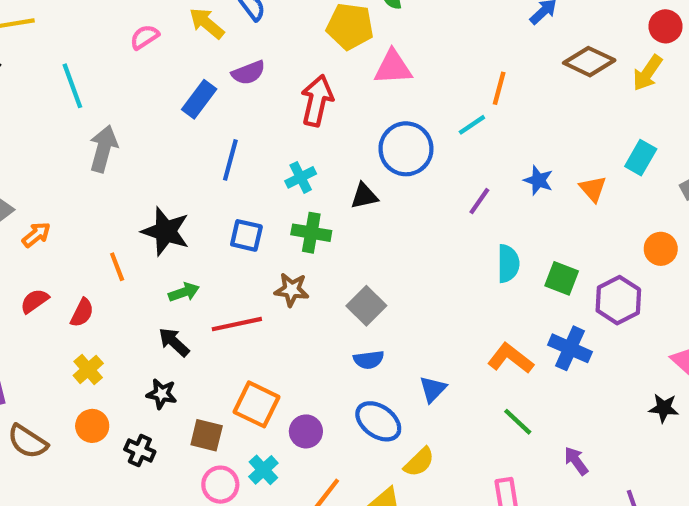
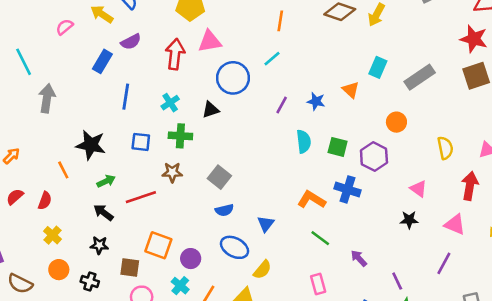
pink triangle: (393, 67) -> (210, 41), moved
orange line: (499, 88) -> (280, 21), moved
blue star: (538, 180) -> (316, 101), moved
cyan cross: (263, 470) -> (180, 286), moved

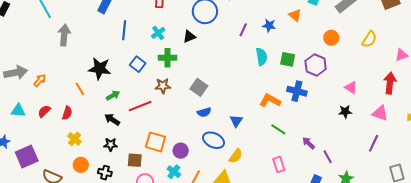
blue square: (141, 142) -> (138, 64), turned 35
yellow semicircle: (445, 148) -> (369, 39), moved, turned 48
purple line: (397, 281) -> (328, 157), moved

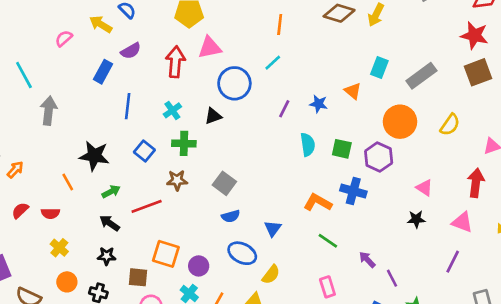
orange circle: (331, 38) -> (400, 122), size x1.6
red semicircle: (67, 113) -> (50, 213), turned 72

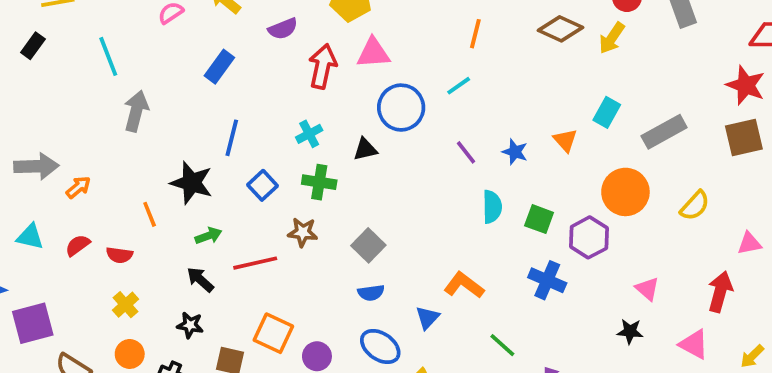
purple semicircle: (131, 51) -> (283, 29), moved
blue line: (128, 106) -> (232, 138), moved
purple line: (284, 109) -> (466, 152), turned -72
orange L-shape: (318, 203) -> (464, 285), moved

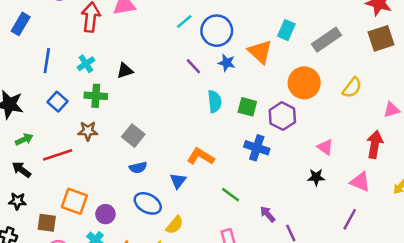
blue circle: (401, 108) -> (217, 31), moved
blue line: (232, 138) -> (47, 61), moved
orange triangle: (565, 140) -> (260, 52), size x1.5

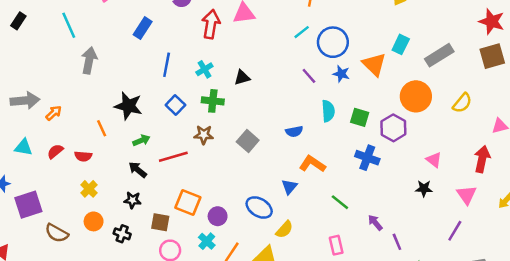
blue semicircle: (138, 167) -> (294, 131), moved
pink triangle: (360, 182) -> (467, 195), turned 30

